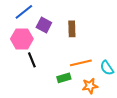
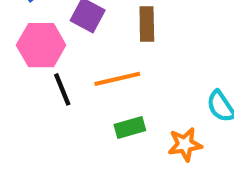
orange line: (81, 63) -> (117, 79), moved

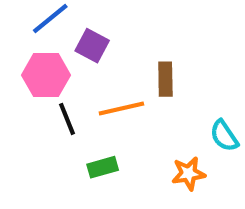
brown rectangle: (147, 24) -> (165, 79), moved
green rectangle: (130, 127) -> (103, 167), moved

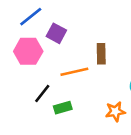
black line: (67, 119) -> (42, 94), moved, turned 60

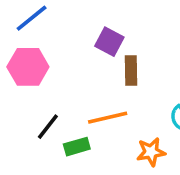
purple square: (56, 33) -> (109, 42), moved
orange line: (74, 72) -> (108, 118), moved

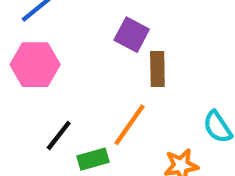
orange line: (108, 118) -> (130, 125), turned -42

